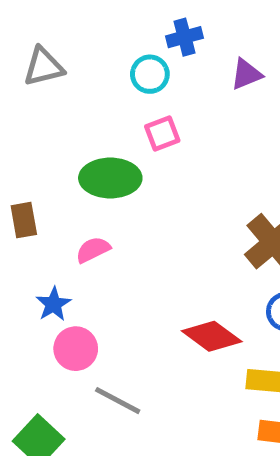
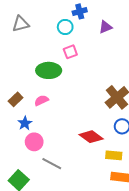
brown rectangle: (24, 220) -> (16, 99), moved, turned 56

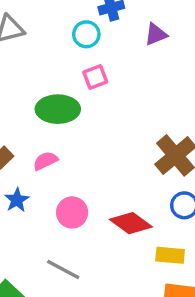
pink circle: (34, 142) -> (72, 212), moved

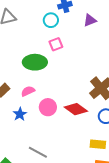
blue star: (17, 200) -> (20, 114), moved
pink circle: (72, 212) -> (48, 107), moved
red diamond: (131, 223) -> (76, 109), moved

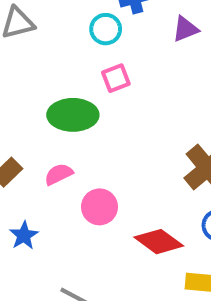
red diamond: (76, 109) -> (159, 242), moved
blue star: (20, 114) -> (24, 235), moved

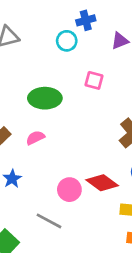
pink square: (116, 78) -> (94, 80), moved, turned 36
pink circle: (99, 207) -> (69, 190), moved

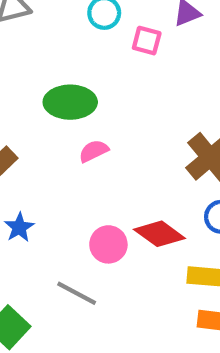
pink square: (94, 80) -> (147, 41), moved
pink semicircle: (35, 138) -> (94, 151), moved

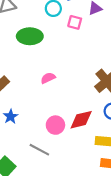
green ellipse: (70, 102) -> (30, 36), moved
red diamond: (159, 234) -> (81, 120), turned -50

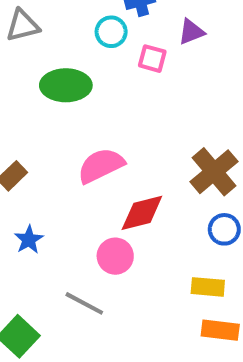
pink semicircle: (48, 78) -> (101, 166), size x1.6
red diamond: (81, 120) -> (142, 213), moved

